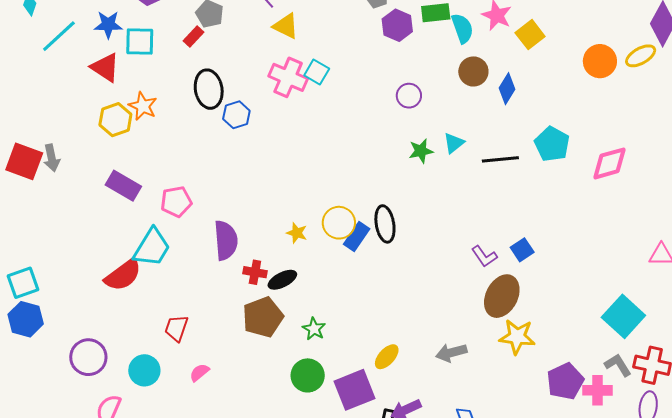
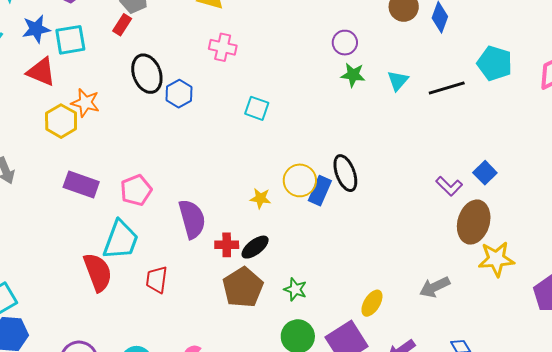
cyan square: (317, 72) -> (257, 108), moved
pink cross: (288, 77) -> (223, 47), size x0.7
green star: (421, 151) -> (353, 75), moved, turned 30
red semicircle: (123, 275) -> (98, 272), turned -63
red trapezoid: (176, 328) -> (157, 280), moved

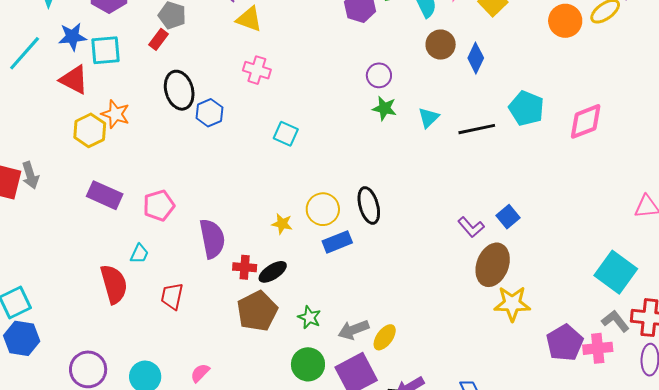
blue rectangle: (320, 191) -> (337, 242), moved, turned 40
cyan trapezoid: (121, 240) -> (139, 254), size x0.5
gray arrow: (435, 287) -> (354, 330), moved

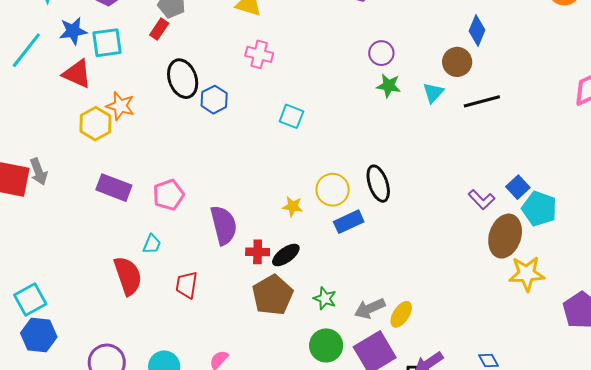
brown circle: (441, 45) -> (457, 62), moved
cyan pentagon: (526, 108) -> (539, 209), moved

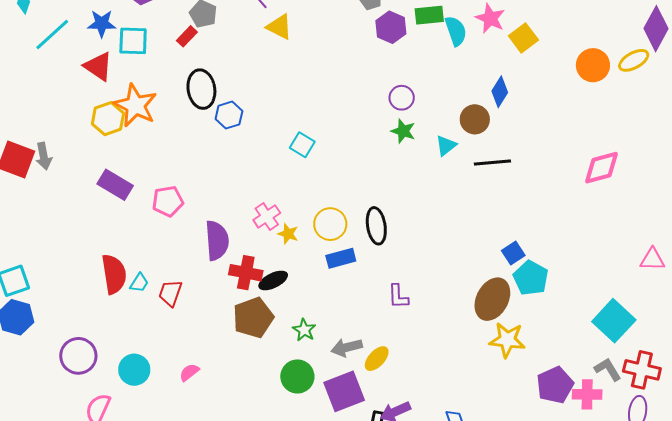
pink cross: (259, 54) -> (267, 216), moved, turned 32
orange star: (120, 106) -> (135, 105), size x1.5
purple L-shape: (482, 200) -> (398, 296), moved, turned 32
cyan trapezoid: (152, 244) -> (139, 283), moved
red cross: (258, 252) -> (246, 273), size x1.4

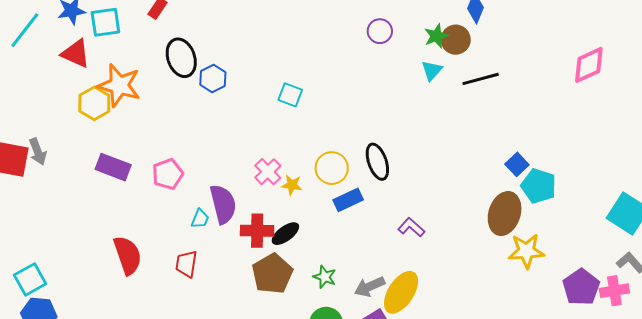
green star: (403, 131) -> (436, 36), moved, turned -30
cyan trapezoid: (139, 283) -> (200, 219), moved
purple L-shape: (398, 296) -> (411, 227), turned 144
yellow ellipse: (377, 359) -> (401, 292), size x1.6

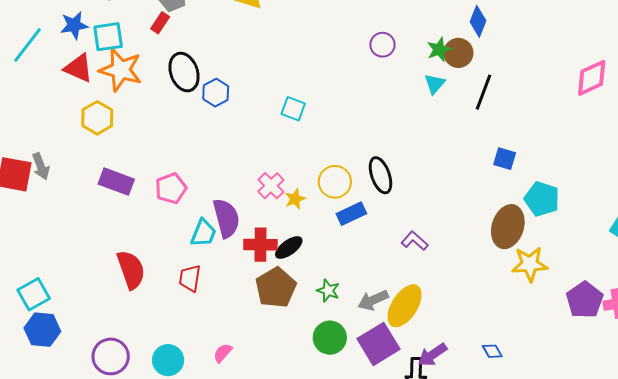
black line: (481, 79) -> (483, 92), turned -54
orange star: (119, 85) -> (121, 70), moved
blue square: (517, 164) -> (505, 159), moved, turned -30
yellow star: (292, 185) -> (295, 199), turned -30
cyan trapezoid: (200, 219) -> (203, 233), size x1.4

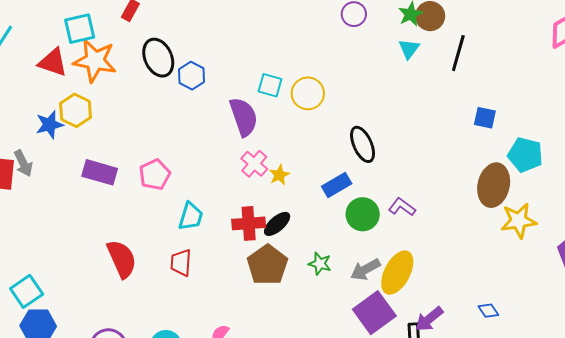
blue star: (74, 25) -> (49, 125), moved
yellow circle: (335, 182) -> (308, 93), moved
purple semicircle: (226, 218) -> (244, 117), moved
green circle: (330, 338) -> (363, 214), moved

